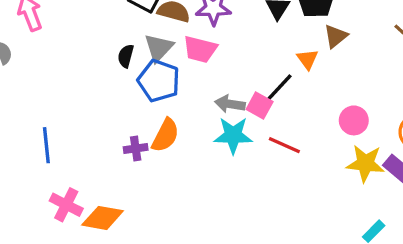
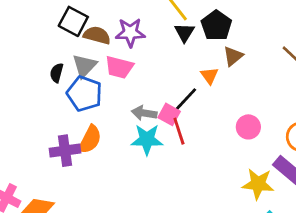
red line: (284, 145) -> (179, 131), moved, turned 48
purple cross: (136, 149) -> (65, 151), size x1.5
yellow star: (365, 163) -> (258, 184), moved

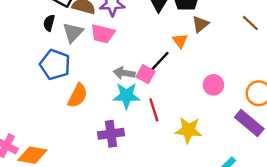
black semicircle: (57, 73) -> (49, 23), moved
blue pentagon: (84, 94) -> (55, 65), moved
red line: (179, 131) -> (154, 110), moved
purple cross: (65, 151) -> (111, 134), moved
yellow star: (258, 184) -> (188, 130), moved

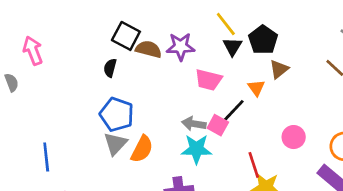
gray triangle: (73, 32) -> (115, 144), moved
pink trapezoid: (103, 34) -> (208, 80), moved
red line: (154, 110) -> (254, 165), moved

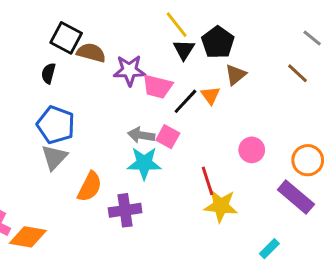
purple star: (181, 47) -> (129, 70), moved
black line: (234, 110) -> (185, 101), moved
orange semicircle: (142, 149) -> (90, 187), moved

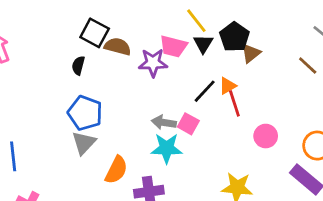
brown triangle: (236, 75) -> (251, 53), moved
pink trapezoid: (157, 87) -> (173, 46), moved
orange triangle: (210, 95) -> (228, 86), turned 36
red line: (208, 181) -> (234, 103), moved

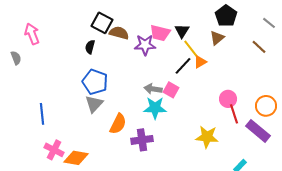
yellow line: (196, 21) -> (191, 49), moved
black pentagon: (234, 37) -> (226, 16), moved
red line: (234, 103) -> (234, 114), moved

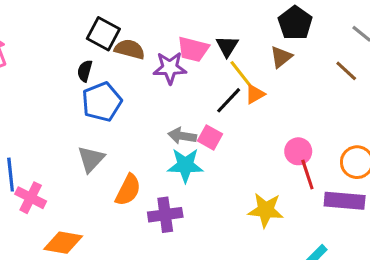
blue pentagon: (95, 82) -> (102, 102), moved, turned 30
purple rectangle: (258, 131) -> (345, 201), turned -35
pink cross: (54, 150) -> (31, 198), moved

